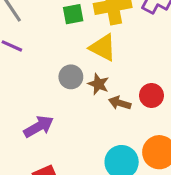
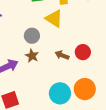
brown star: (98, 84) -> (32, 56), moved

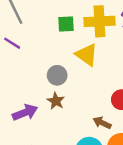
brown arrow: (62, 55) -> (102, 123), moved

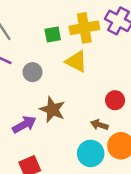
gray circle: (57, 75) -> (33, 72), moved
brown star: (56, 101) -> (52, 110), size x1.5

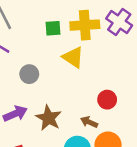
gray circle: (33, 72) -> (29, 74), moved
brown star: (52, 110) -> (49, 118), moved

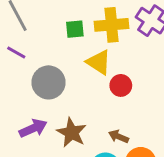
gray circle: (29, 74) -> (48, 82), size x1.5
red circle: (107, 100) -> (121, 85), moved

